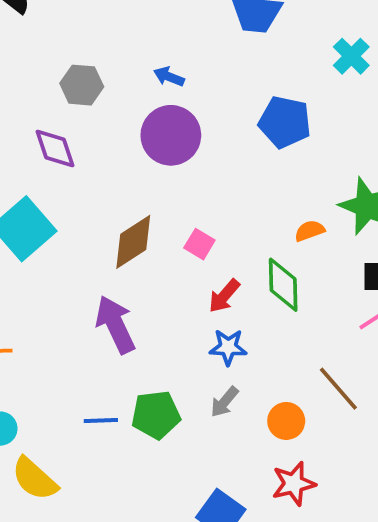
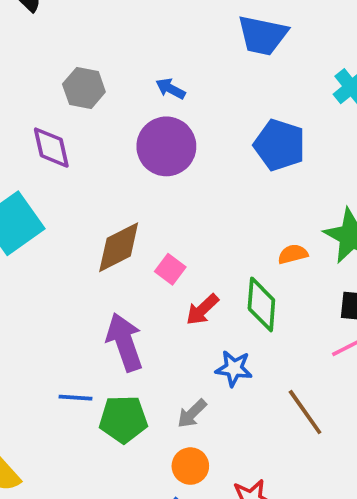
pink square: (199, 244) -> (170, 269), moved
purple arrow: (115, 325) -> (124, 342), moved
blue star: (228, 347) -> (234, 368), moved
blue line: (101, 421) -> (75, 398), moved
orange circle: (286, 421) -> (190, 466), moved

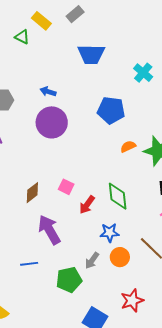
brown diamond: (119, 247) -> (32, 193), moved, size x0.7
orange semicircle: (293, 254) -> (128, 147), moved
green pentagon: (123, 419) -> (69, 280), moved
orange circle: (190, 466) -> (120, 257), moved

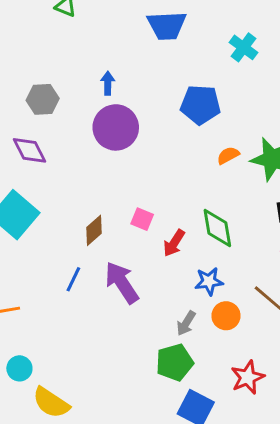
blue arrow: (48, 92) -> (108, 83), turned 77
blue line: (29, 264) -> (73, 279), moved, turned -54
green pentagon: (69, 280) -> (175, 362), moved

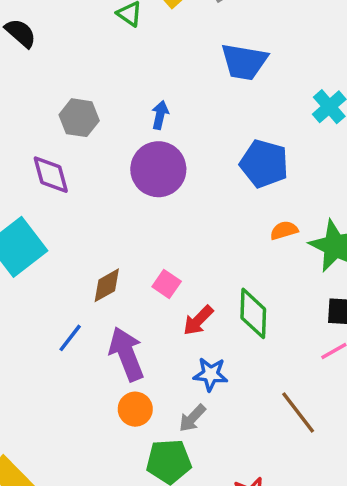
blue star: (209, 281) -> (211, 374), moved
orange circle: (226, 316) -> (135, 409), moved

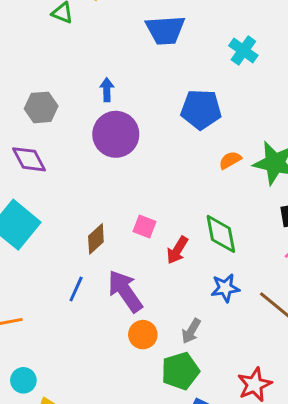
blue star: (211, 374) -> (225, 288), moved

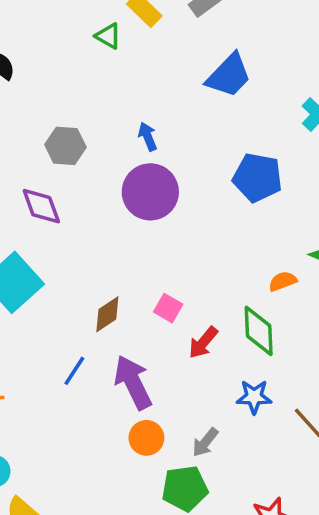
blue trapezoid: (165, 30) -> (229, 75), turned -51
blue arrow: (107, 90) -> (148, 137), turned -30
orange semicircle: (230, 160) -> (283, 281), moved

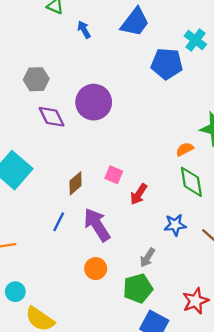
blue arrow: (148, 137) -> (84, 30), moved
blue pentagon: (258, 177) -> (167, 64), moved
purple diamond: (41, 206) -> (52, 117), moved
green diamond: (259, 331) -> (191, 182), moved
orange circle: (146, 438) -> (96, 269), moved

